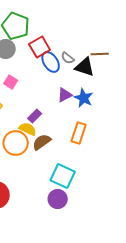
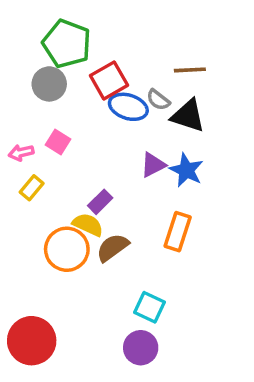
brown line: (100, 54) -> (190, 70), moved
blue ellipse: (51, 62) -> (128, 107), turned -40
cyan square: (63, 176) -> (149, 307), size x0.7

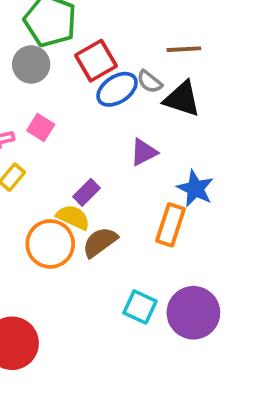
blue ellipse: (128, 107) -> (117, 89), turned -51
blue star: (186, 170) -> (195, 189), moved
purple circle: (141, 348) -> (193, 313), moved, size x1.4

